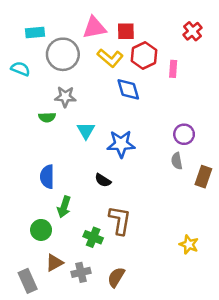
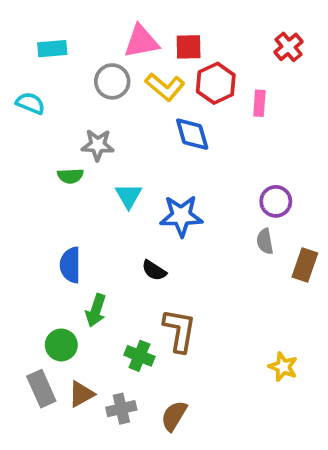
gray circle: (63, 54) -> (112, 81), moved, size x0.7
gray rectangle: (28, 281) -> (41, 389), moved

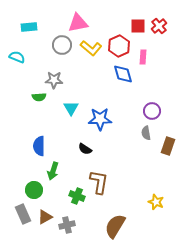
red square: (189, 47) -> (138, 26), moved
blue diamond: (192, 134) -> (123, 74), moved
brown semicircle: (174, 416) -> (115, 226), moved, size x1.4

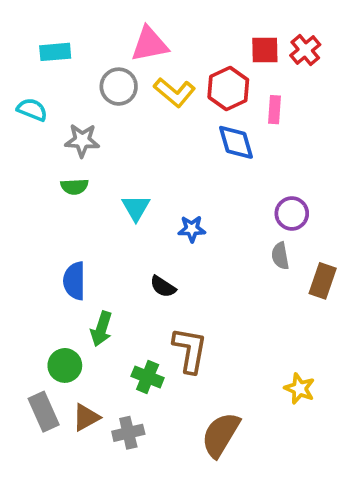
gray star: (54, 80) -> (82, 140), moved
blue star: (100, 119) -> (192, 229), size x0.6

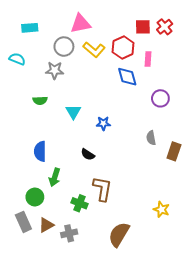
gray star: (82, 140) -> (55, 70), moved
purple circle: (292, 213) -> (160, 98), moved

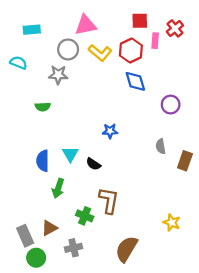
red square: (143, 27) -> (140, 21), moved
pink rectangle: (148, 59) -> (155, 41), moved
cyan triangle: (73, 112) -> (70, 154), moved
green circle: (35, 197) -> (36, 258), moved
brown triangle: (46, 225) -> (49, 228), moved

